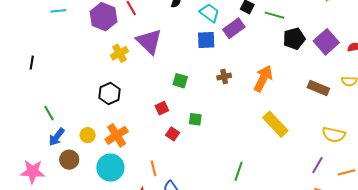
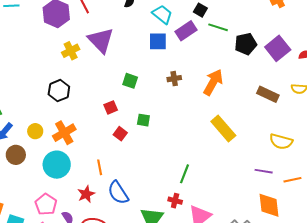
green line: (275, 15) -> (218, 27), moved
purple line: (317, 165) -> (264, 171), turned 66

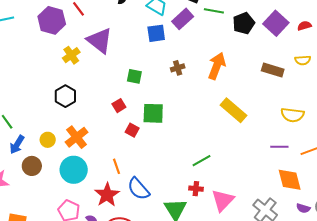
green square: (143, 120) -> (153, 113), size x1.6
green line: (185, 174) -> (201, 161), turned 48
red star: (86, 194) -> (107, 195), size x1.4

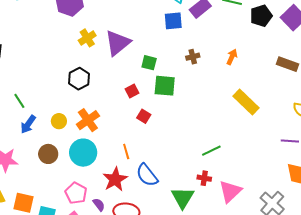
purple triangle: (100, 40) -> (118, 43), moved, turned 40
orange arrow: (217, 66) -> (232, 57), size x0.6
green square: (153, 113) -> (165, 86), moved
brown circle: (32, 166) -> (48, 154), moved

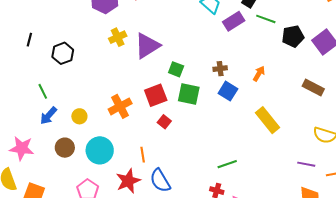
blue square: (173, 21) -> (228, 91), moved, turned 30
black hexagon: (79, 79) -> (63, 53), moved
red square: (132, 91) -> (156, 95), size x1.6
orange cross: (88, 120) -> (120, 106), moved

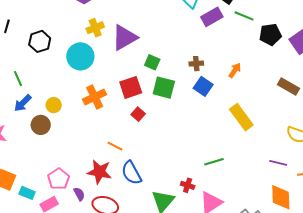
brown circle: (65, 148) -> (41, 125), moved
cyan circle: (100, 150) -> (80, 56), moved
orange line: (143, 155) -> (115, 146), turned -56
green line: (227, 164) -> (214, 162), moved
red star: (128, 181) -> (99, 172), turned 30

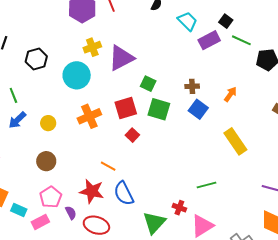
brown circle: (41, 125) -> (46, 161), moved

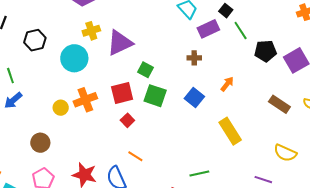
green line: (241, 40) -> (241, 30), turned 30
brown cross: (192, 86) -> (194, 58), moved
yellow circle: (48, 123) -> (61, 108), moved
orange line: (108, 166) -> (135, 156), moved

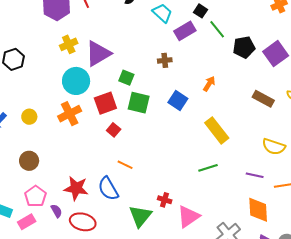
cyan circle: (74, 58) -> (76, 81), moved
brown cross: (194, 58) -> (165, 60), moved
yellow circle: (61, 108) -> (29, 117), moved
green line: (199, 173) -> (208, 168), moved

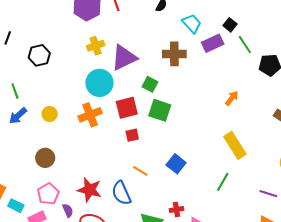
brown cross: (165, 60) -> (174, 54), moved, size x1.6
blue square: (178, 100) -> (176, 164), moved
red square: (114, 130) -> (132, 135), turned 32
green line: (208, 168) -> (223, 182), turned -48
red cross: (165, 200) -> (176, 209), turned -32

